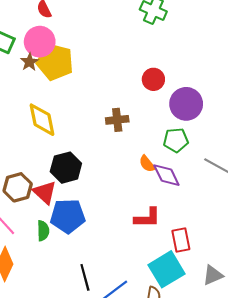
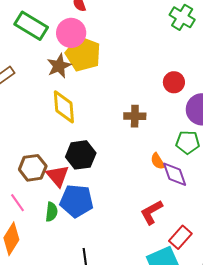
brown star: (30, 62) -> (59, 66), moved, size x1.4
red L-shape: (147, 218) -> (151, 212), turned 144
red rectangle: (181, 240) -> (180, 237), turned 45

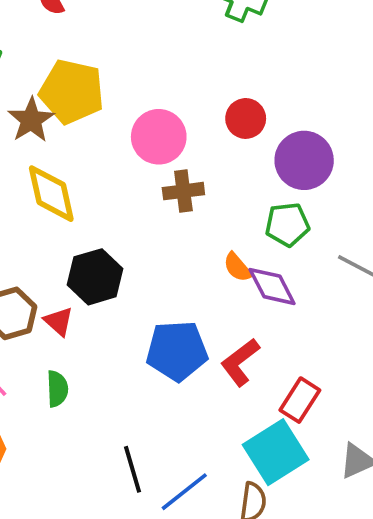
pink circle: (71, 33) -> (159, 137), moved
red triangle: (58, 176) -> (59, 321), size x0.7
blue pentagon: (77, 201) -> (177, 351), moved

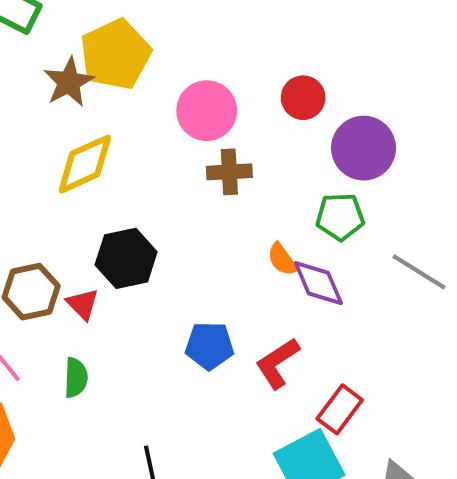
yellow pentagon: (72, 92) -> (115, 54), turned 30
yellow diamond: (51, 194) -> (85, 164), turned 74
blue pentagon: (177, 351) -> (209, 346), size x0.7

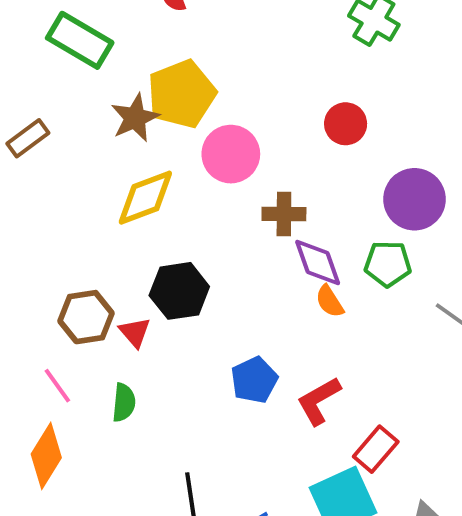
red circle: (303, 98) -> (346, 124), moved
pink circle: (207, 111) -> (231, 154), moved
purple diamond: (318, 283) -> (318, 262), moved
blue pentagon: (209, 346) -> (254, 380), turned -30

